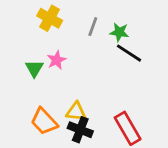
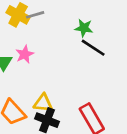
gray line: (93, 27) -> (35, 15), moved, turned 54

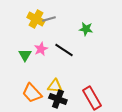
black line: (93, 48) -> (64, 50), moved

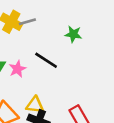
pink star: (41, 49) -> (17, 69), moved

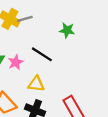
yellow triangle: (35, 105) -> (36, 84), moved

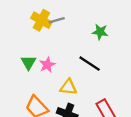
black line: (42, 54) -> (90, 64), moved

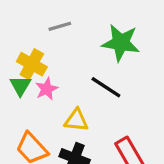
yellow cross: (41, 20) -> (32, 64), moved
green star: (100, 32) -> (121, 43), size x1.6

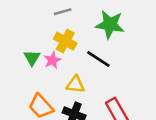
yellow cross: (32, 64) -> (65, 41), moved

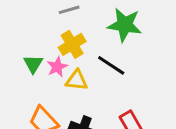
yellow cross: (65, 41) -> (72, 44), turned 30
yellow triangle: (75, 85) -> (77, 80), moved

